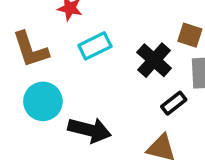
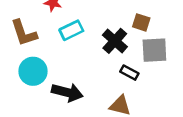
black rectangle: (174, 103) -> (129, 73), turned 66

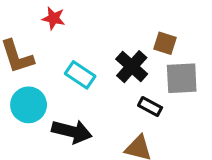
cyan rectangle: (71, 30) -> (80, 75), moved, turned 60

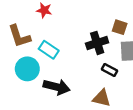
black cross: (132, 67) -> (97, 43), turned 30
cyan rectangle: (80, 75) -> (49, 50), moved

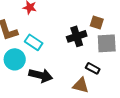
black rectangle: (109, 70) -> (93, 68), moved

